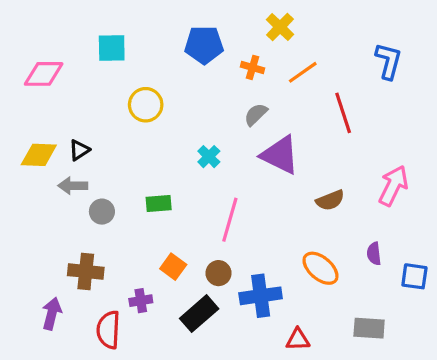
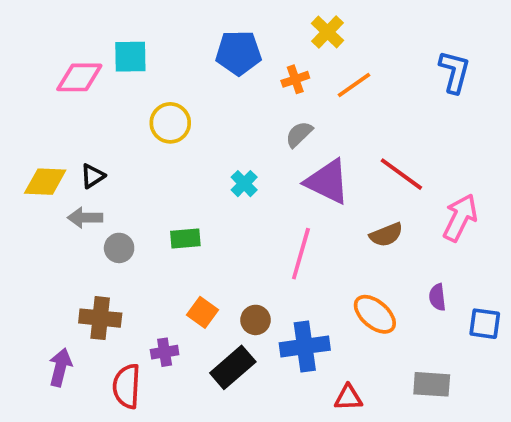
orange cross: (253, 67) -> (295, 79), turned -35
pink diamond: (44, 74) -> (79, 77), moved
red line: (343, 113) -> (401, 174), moved, turned -36
pink line: (230, 220) -> (301, 254), moved

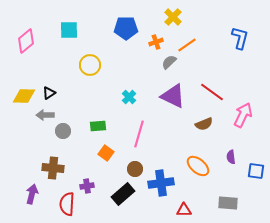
pink diamond: (79, 77) -> (26, 41), moved, turned -40
gray semicircle: (299, 134) -> (169, 62), moved
pink line: (301, 254) -> (139, 134), moved
orange square: (202, 312) -> (106, 153), moved

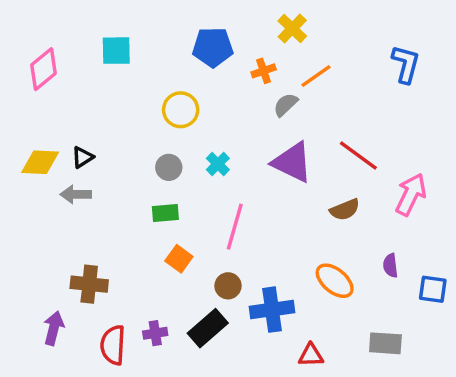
yellow circle: (90, 65) -> (181, 110), moved
gray circle: (63, 131) -> (169, 167), moved
purple cross: (87, 186) -> (155, 333), moved

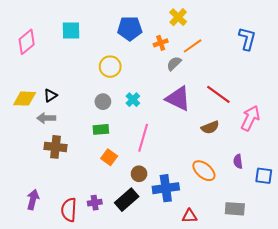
brown cross: (89, 284) -> (56, 147), moved

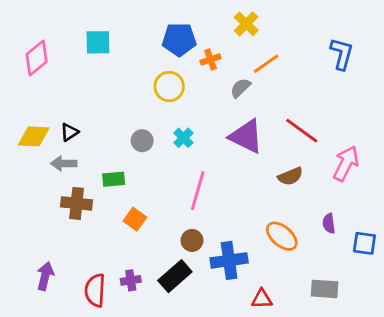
orange cross: (161, 43) -> (211, 59), moved
yellow circle: (110, 67) -> (169, 87), moved
green rectangle: (101, 129) -> (114, 179), moved
orange square: (109, 157) -> (135, 219), moved

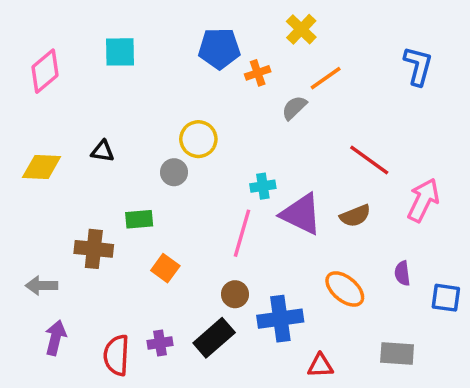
yellow circle: (169, 87) -> (198, 139), moved
black triangle: (69, 132) -> (103, 151), moved, turned 42
purple triangle: (246, 136) -> (301, 214), moved
cyan cross: (183, 138) -> (263, 186), moved, turned 36
gray arrow: (64, 163) -> (42, 286), moved

